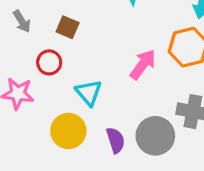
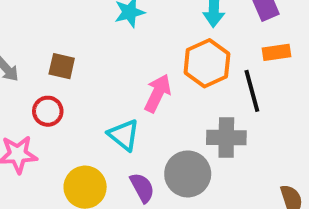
cyan triangle: (89, 93) -> (124, 135), moved

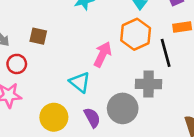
red circle: (48, 111) -> (17, 64), moved

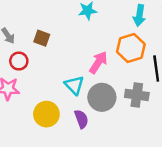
gray circle: (123, 108) -> (102, 97), moved

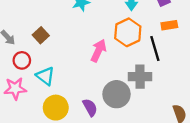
brown square: (42, 38) -> (41, 35), turned 35
cyan triangle: (74, 85) -> (45, 76), moved
gray circle: (102, 97) -> (116, 94), moved

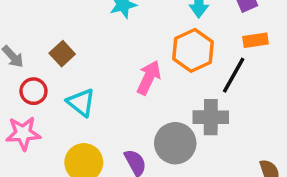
black line: (155, 49) -> (234, 75), turned 45
cyan triangle: (45, 76) -> (81, 103), moved

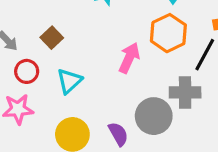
cyan triangle: (81, 103) -> (69, 81), turned 40

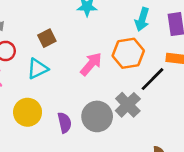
brown square: (52, 38) -> (47, 38), moved
gray cross: (185, 92) -> (128, 105), turned 30

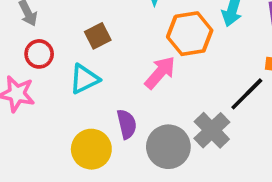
orange hexagon: (128, 53) -> (190, 34), moved
yellow circle: (28, 112) -> (91, 149), moved
purple semicircle: (64, 123) -> (127, 124), moved

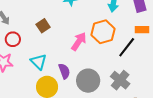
orange hexagon: (190, 34) -> (103, 32), moved
cyan triangle: (84, 79) -> (38, 62), moved, turned -42
gray cross: (212, 130) -> (120, 80), moved

